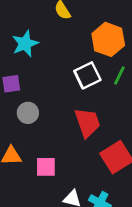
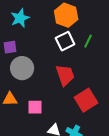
orange hexagon: (108, 39) -> (66, 15), moved
gray circle: (28, 113) -> (22, 68), size x1.5

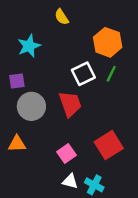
orange hexagon: (66, 15) -> (108, 42), moved
red trapezoid: (65, 75) -> (70, 104), moved
pink square: (35, 107) -> (66, 153), moved, turned -35

